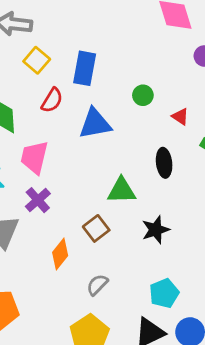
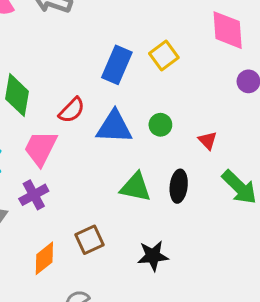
yellow square: (37, 60) -> (164, 55), moved
green circle: (143, 95) -> (160, 125), moved
red semicircle: (52, 100) -> (72, 110), moved
green triangle: (121, 191) -> (136, 187), moved

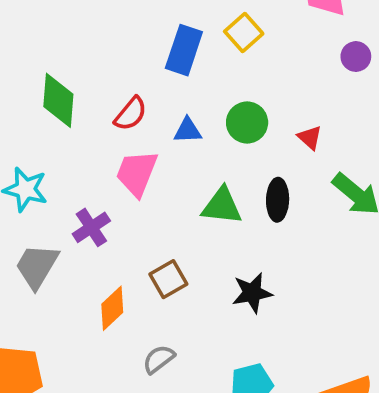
green circle: (160, 125) -> (247, 122), size x1.4
blue triangle: (114, 127) -> (188, 130), size x0.6
pink trapezoid: (41, 148) -> (137, 173), moved

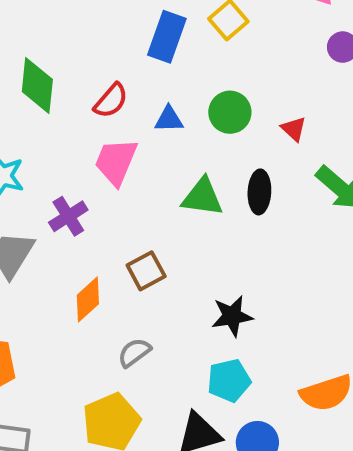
black star: (252, 293) -> (232, 316), moved

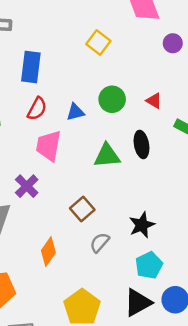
blue rectangle: (167, 37) -> (31, 67), moved
orange diamond: (88, 299) -> (48, 252), moved
gray semicircle: (134, 353) -> (100, 243), moved

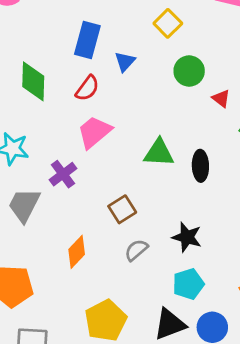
green circle: (112, 99) -> (189, 71), moved
blue triangle: (75, 112) -> (125, 62), moved, turned -42
black ellipse: (141, 144) -> (200, 166), moved
pink trapezoid: (49, 146) -> (94, 132), turned 32
black star: (142, 225) -> (187, 237), turned 30

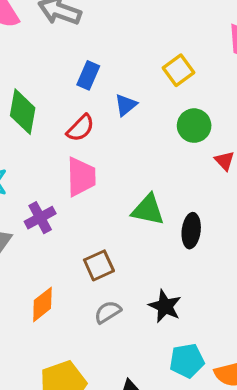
blue rectangle: (87, 40) -> (88, 75), size x0.7
pink trapezoid: (94, 132) -> (81, 177), turned 120
cyan pentagon: (188, 284) -> (187, 361), moved

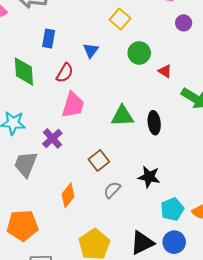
blue rectangle: (88, 75) -> (49, 38), moved
pink trapezoid: (81, 177) -> (73, 105), turned 32

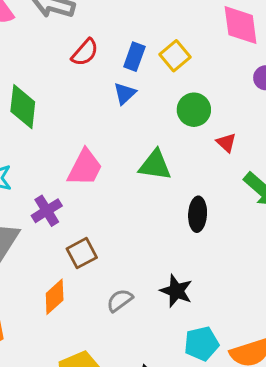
blue rectangle: (49, 38) -> (134, 57), moved
red semicircle: (65, 73) -> (85, 52), moved
green triangle: (122, 116) -> (155, 165), moved
brown square: (99, 161) -> (82, 253), moved

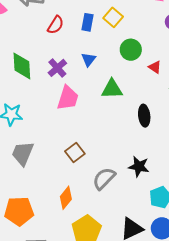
blue triangle: (125, 93) -> (89, 59), moved
purple cross: (47, 211) -> (57, 68), moved
orange diamond: (55, 297) -> (66, 198), moved
gray semicircle: (120, 300) -> (104, 178), size x1.4

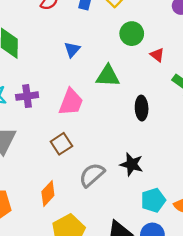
blue triangle: (89, 59) -> (72, 49), moved
purple cross: (57, 68) -> (27, 96), moved, turned 30
pink trapezoid: (68, 98) -> (71, 102), moved

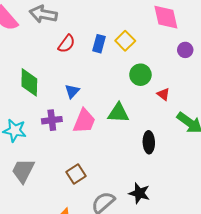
blue triangle: (72, 49) -> (72, 91), moved
purple cross: (27, 96) -> (52, 120), moved
pink trapezoid: (71, 102) -> (84, 121), moved

